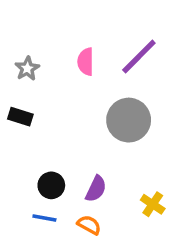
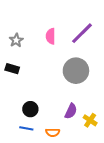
purple semicircle: (96, 189) -> (71, 111), moved
orange semicircle: (89, 225) -> (53, 132), turned 152

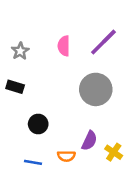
black circle: (30, 109) -> (38, 124), moved
orange semicircle: (53, 132) -> (66, 156), moved

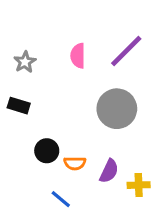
yellow cross: (114, 152) -> (139, 185), turned -36
orange semicircle: (66, 156) -> (75, 163), moved
blue line: (33, 162) -> (61, 199), moved, turned 30

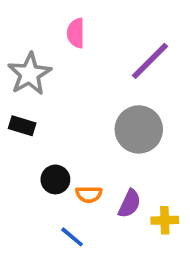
pink semicircle: (78, 56) -> (76, 33), moved
gray star: (25, 62) -> (29, 74), size x1.6

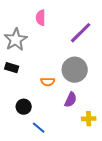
black circle: (55, 179) -> (24, 107), moved
orange semicircle: (89, 194) -> (48, 82), moved
purple semicircle: (130, 204) -> (71, 100), moved

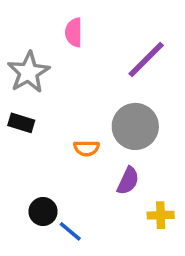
black circle: (24, 107) -> (43, 212), moved

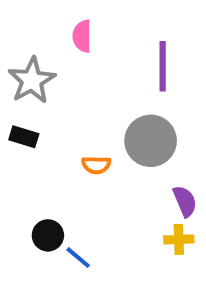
purple line: (146, 60) -> (163, 66), turned -45
purple semicircle: (128, 181) -> (185, 201), moved, turned -48

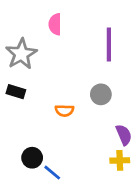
gray circle: (151, 141) -> (101, 94), size x0.6

